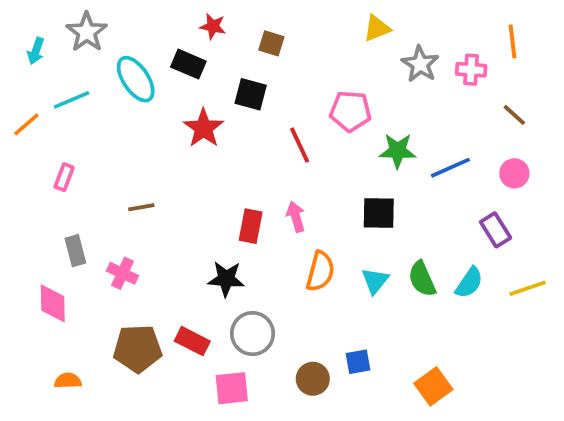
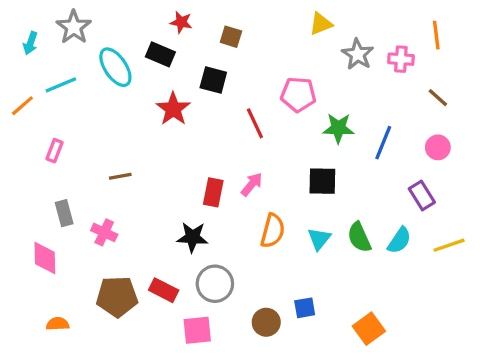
blue line: (450, 168) -> (383, 143), turned -44
pink arrow: (296, 217) -> (252, 184), turned 55

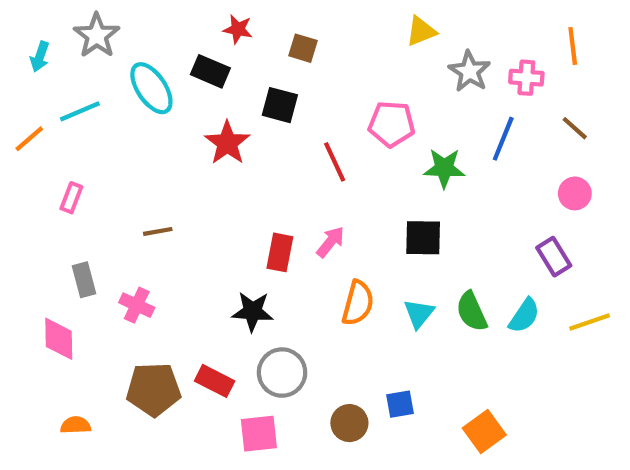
blue line: (383, 143) -> (503, 139), moved

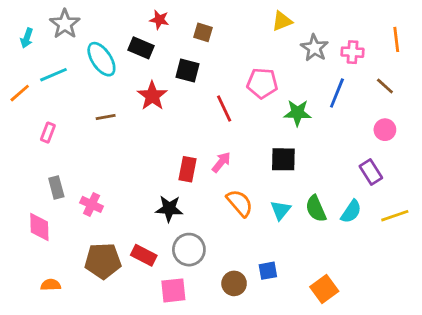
orange line: (573, 46) -> (396, 39), moved
brown line: (158, 231) -> (106, 117), moved
orange semicircle: (358, 303) -> (240, 203), turned -56

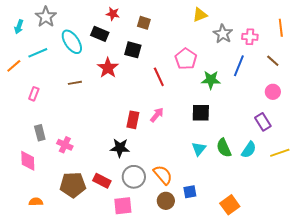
pink pentagon: (262, 83) -> (186, 59), turned 30
orange semicircle: (240, 203) -> (163, 175), moved

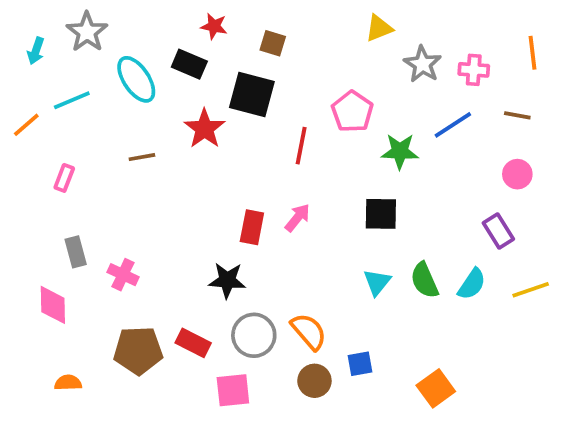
black square: (133, 50) -> (252, 95), size x1.4
brown line: (273, 61) -> (517, 115), turned -32
blue line: (239, 66) -> (453, 125), turned 35
red line: (159, 77) -> (301, 146), turned 36

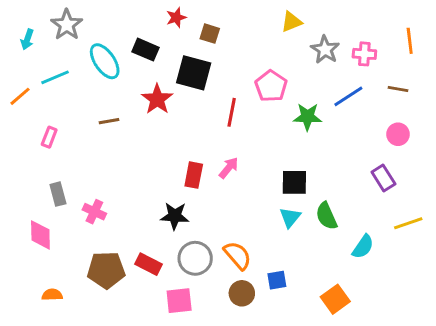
red star: (214, 26) -> (176, 17), moved, turned -30
black square: (381, 214) -> (294, 182), moved
cyan semicircle: (472, 284) -> (363, 247), moved

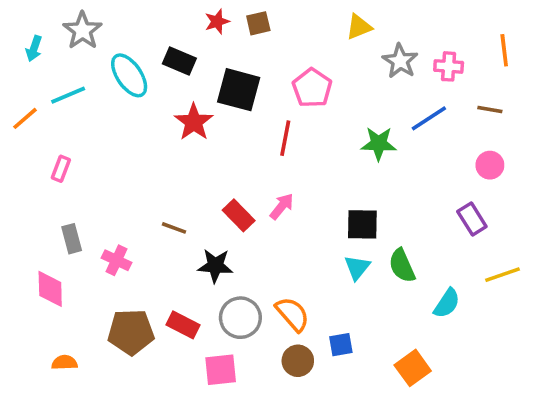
brown square: (210, 34) -> (258, 23), moved, turned -30
pink pentagon: (271, 86) -> (312, 88), moved
brown line: (109, 121) -> (174, 228), moved, turned 30
red rectangle: (194, 175) -> (239, 215), turned -55

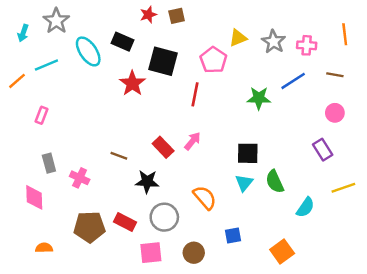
yellow triangle: (359, 27) -> (238, 38), moved
orange semicircle: (292, 314) -> (205, 197), moved
brown circle: (298, 361) -> (194, 253), moved

